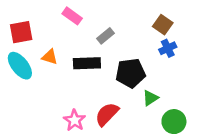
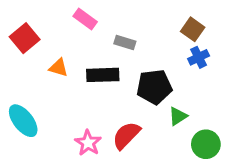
red square: (21, 32) -> (25, 38), turned -30
gray rectangle: (106, 36) -> (125, 43), turned 56
cyan ellipse: (20, 66) -> (23, 121), moved

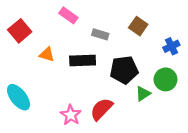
brown square: (193, 29) -> (138, 26), moved
blue cross: (199, 57) -> (171, 46), moved
green circle: (206, 144) -> (166, 79), moved

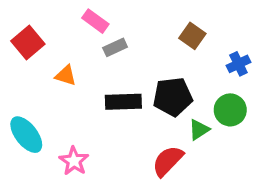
gray rectangle: (100, 34) -> (115, 47), moved, turned -42
black rectangle: (83, 60) -> (123, 102), moved
red semicircle: (101, 109) -> (168, 161), moved
pink star: (71, 115) -> (74, 161), moved

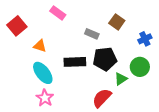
gray rectangle: (115, 47) -> (92, 34), moved, turned 48
cyan ellipse: (26, 135) -> (43, 73), moved

